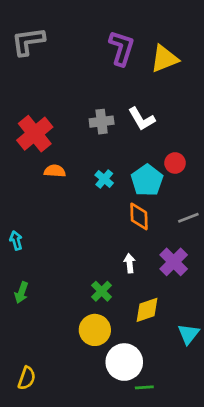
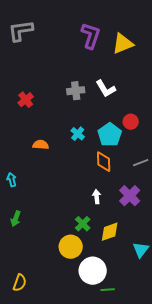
red cross: (35, 134) -> (26, 100), size x0.6
orange semicircle: (55, 171) -> (41, 145), moved
green cross: (102, 291) -> (83, 224), moved

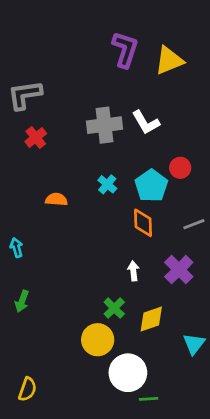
gray L-shape: (21, 31) -> (25, 95), moved
gray cross: (76, 91) -> (105, 125), size x1.4

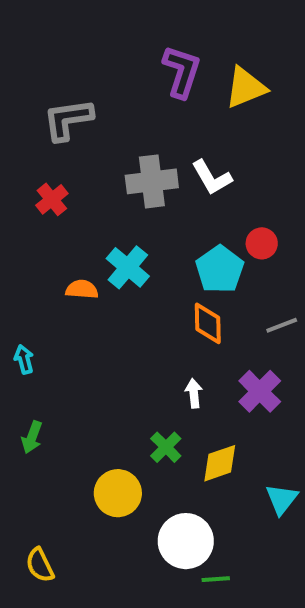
gray L-shape: (25, 95) -> (68, 120), moved
cyan cross: (107, 184) -> (128, 267), moved, size x1.5
yellow circle: (98, 340) -> (118, 493), moved
yellow semicircle: (27, 389) -> (40, 565), turned 135

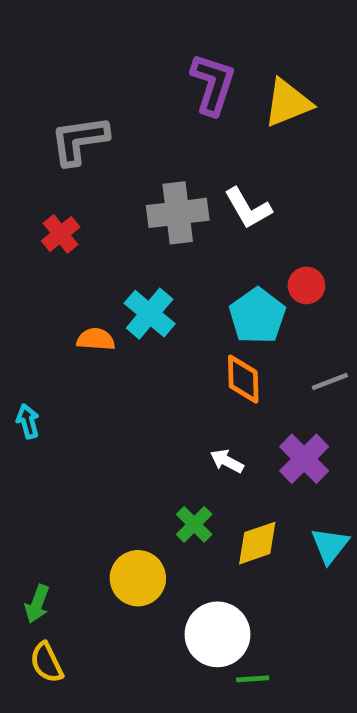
white arrow: (194, 393) -> (227, 461), turned -56
green arrow: (32, 437) -> (37, 604), moved
cyan triangle: (282, 499) -> (330, 545), moved

